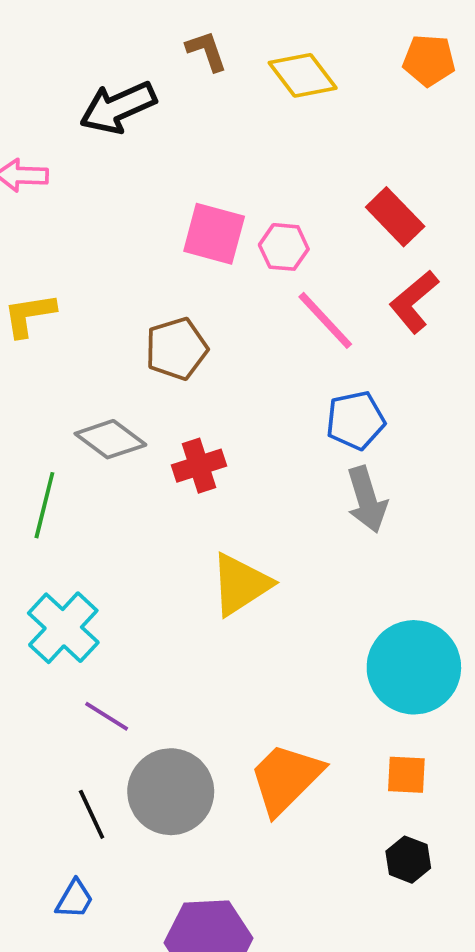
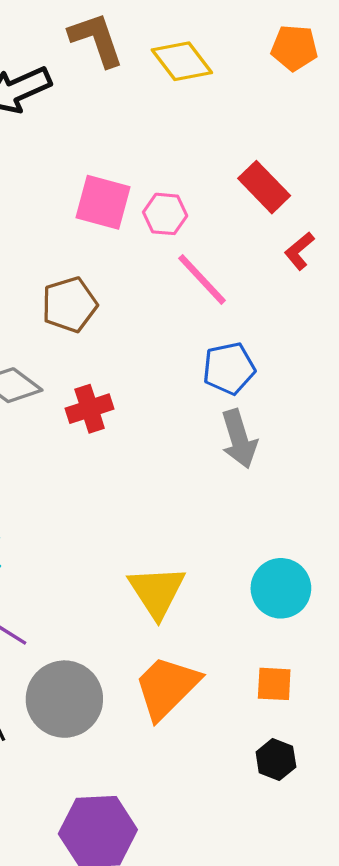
brown L-shape: (207, 51) -> (96, 39), size x1.5
red L-shape: (414, 302) -> (299, 251), moved, size x0.7
yellow triangle: (240, 584) -> (157, 592), moved, turned -30
cyan circle: (414, 667) -> (281, 588), size x0.7

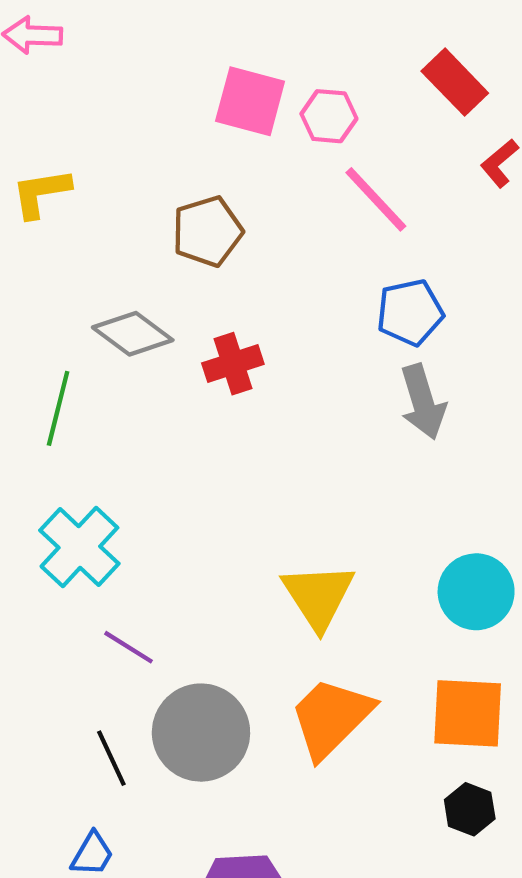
orange square: (274, 684) -> (468, 713), size x1.6

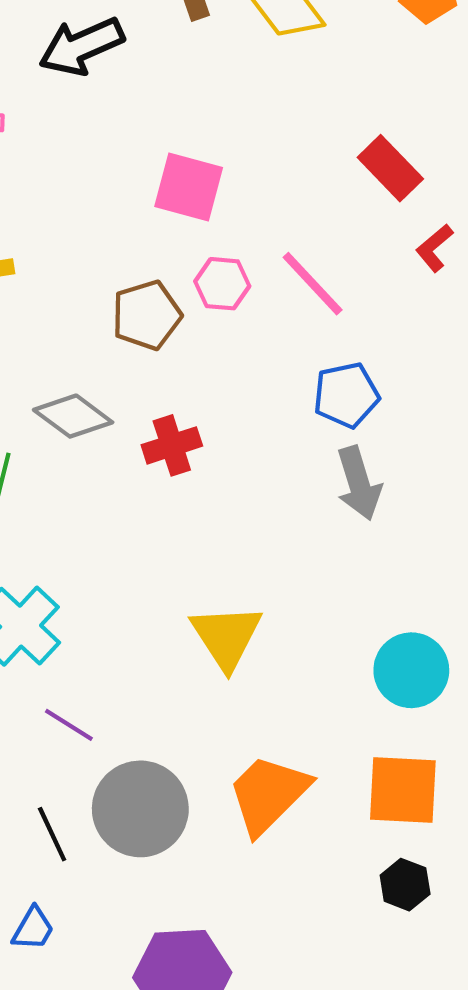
pink hexagon: (329, 116) -> (222, 284), moved
yellow triangle: (318, 596) -> (226, 637), moved

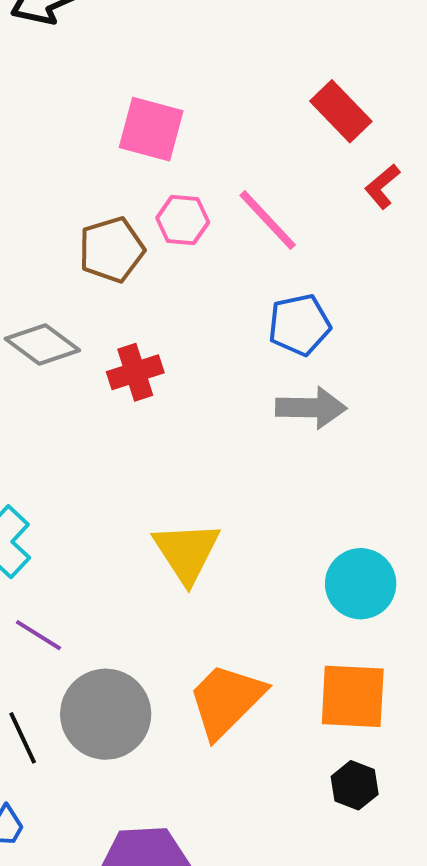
gray arrow: (359, 483) -> (311, 408), turned -72

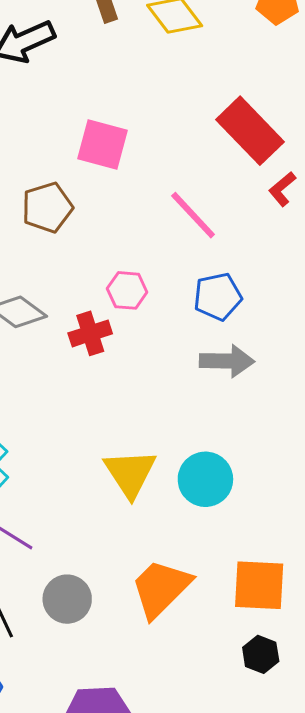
red rectangle: (341, 111) -> (250, 131), size x1.4
pink hexagon: (183, 220) -> (127, 290), moved
brown pentagon: (112, 250) -> (47, 207), moved
cyan circle: (361, 584) -> (205, 479), moved
gray circle: (106, 714) -> (67, 599), size x0.7

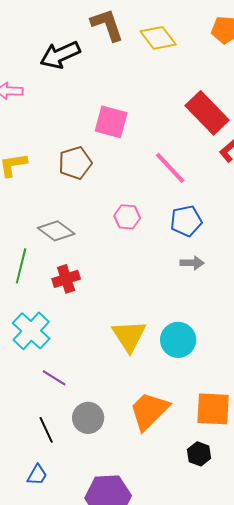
red cross: (90, 333) -> (66, 279), moved
gray arrow: (227, 361) -> (192, 263), size x0.7
black hexagon: (261, 654) -> (199, 454), moved

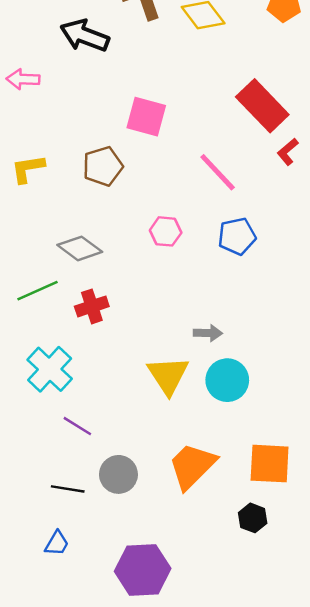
black arrow: (60, 55) -> (85, 36), turned 45
gray arrow: (192, 263) -> (208, 333), moved
green line: (21, 266) -> (37, 291), turned 52
black line: (46, 430) -> (68, 489), turned -56

